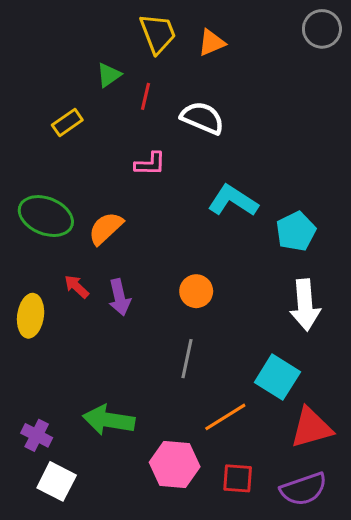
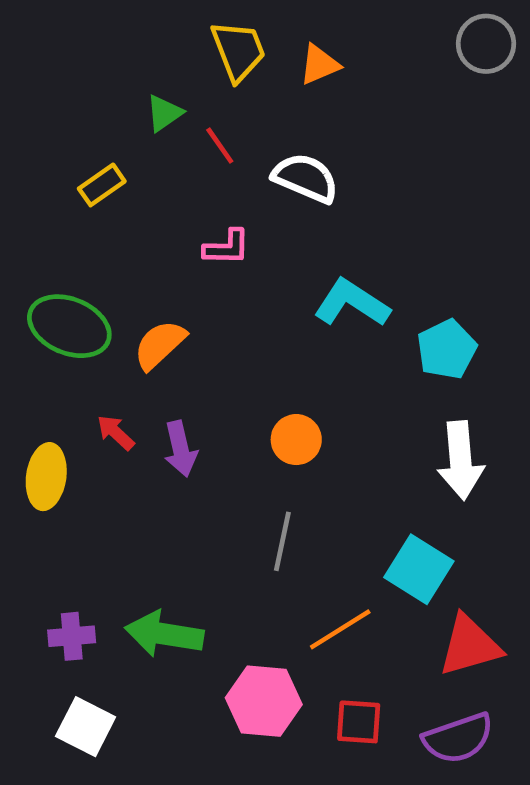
red line: (146, 96) -> (220, 146), turned -48
purple cross: (37, 435) -> (72, 636), moved, turned -32

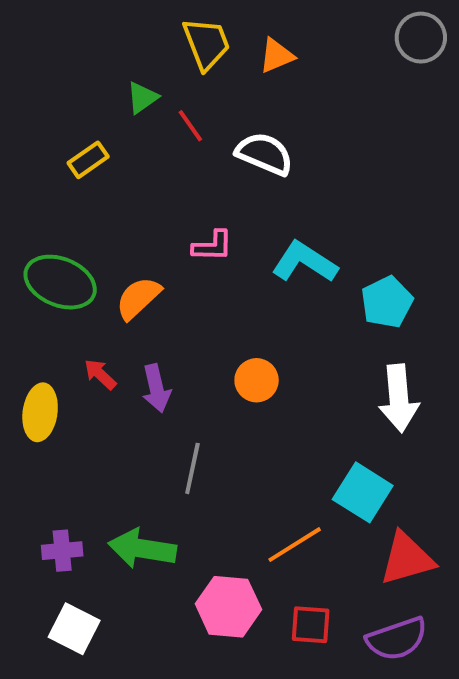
pink L-shape: (227, 247) -> (212, 246), moved
gray line: (282, 541) -> (192, 468), moved

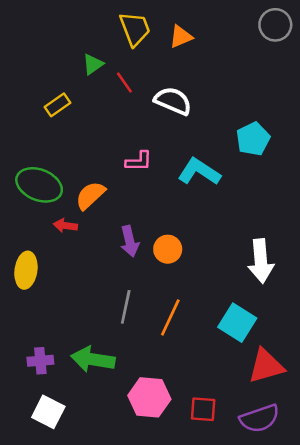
cyan pentagon: (387, 302) -> (253, 139), moved
red arrow: (100, 374) -> (65, 226), moved, turned -35
purple arrow: (156, 388) -> (130, 241), moved
orange line: (295, 545) -> (170, 317), moved, turned -33

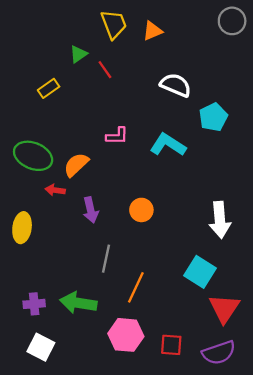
white semicircle: (173, 101) -> (176, 85), moved
purple arrow: (130, 241) -> (91, 210), moved
orange line: (170, 317) -> (136, 287), moved
red triangle: (266, 366) -> (224, 308), turned -40

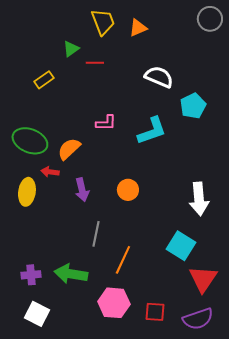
red line: (105, 70) -> (95, 63), turned -54
cyan L-shape: (168, 145) -> (152, 131), turned 128
yellow ellipse: (22, 228) -> (27, 192), moved

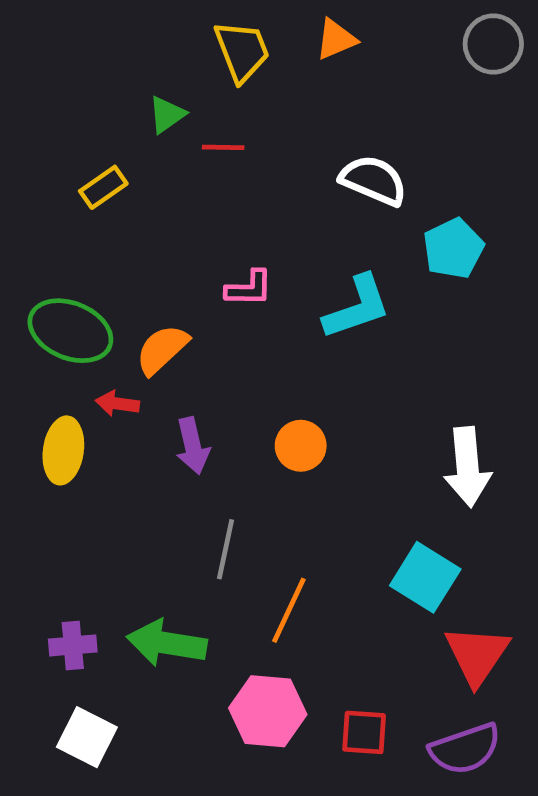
orange triangle: (138, 28) -> (336, 39), moved

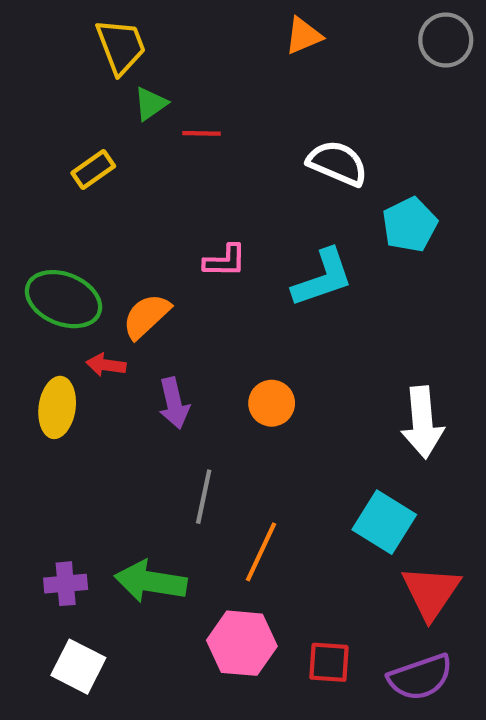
yellow trapezoid: (242, 51) -> (121, 46), moved

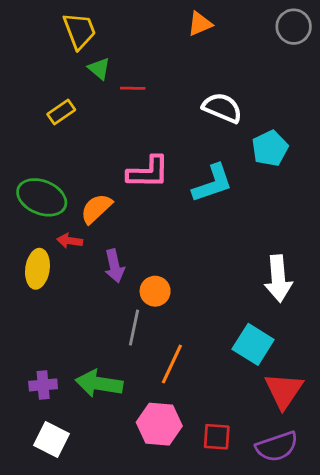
green triangle: (151, 104) -> (99, 69), turned -45
pink L-shape: (225, 261) -> (148, 172), size x1.5
orange circle: (272, 403) -> (155, 291), moved

